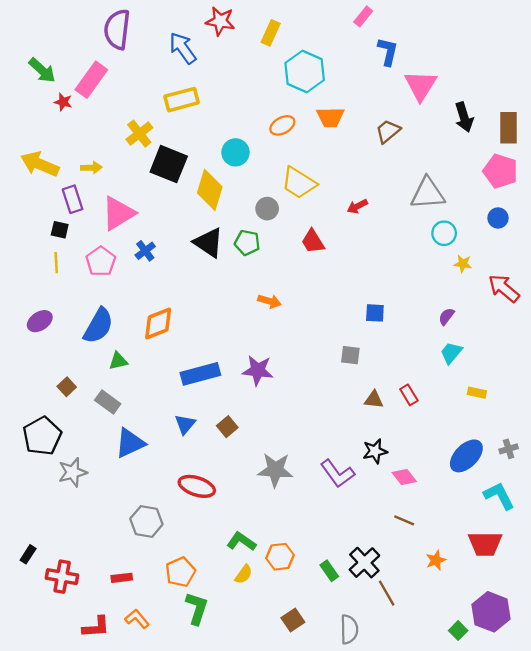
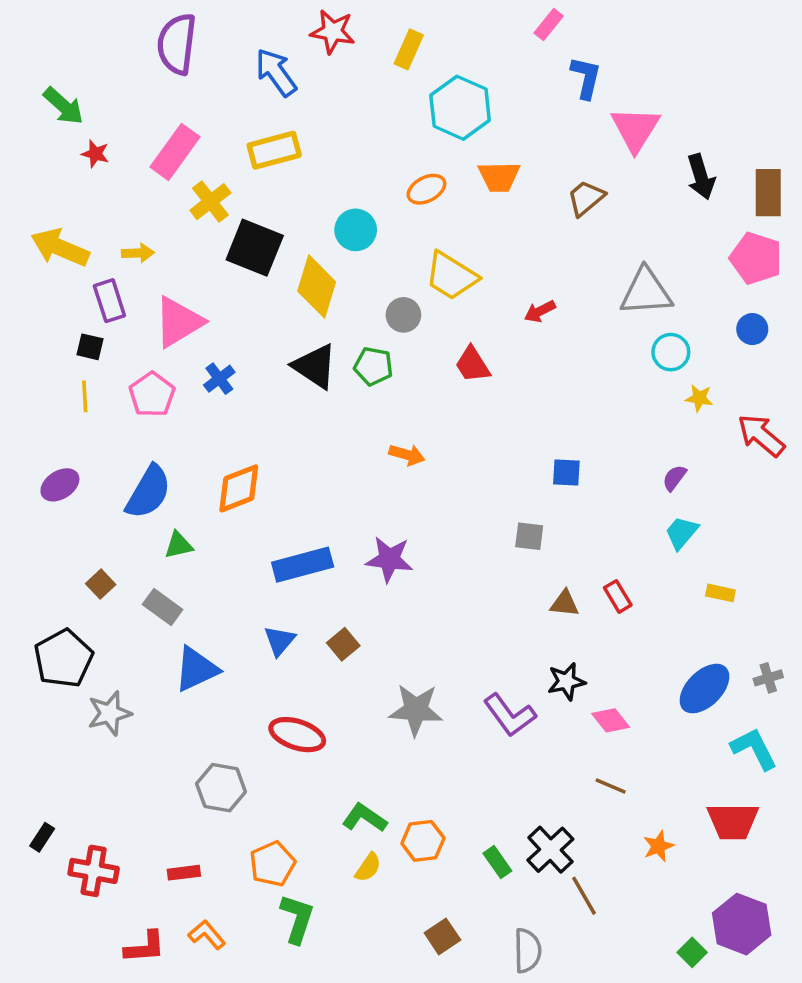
pink rectangle: (91, 80) -> (175, 152), moved

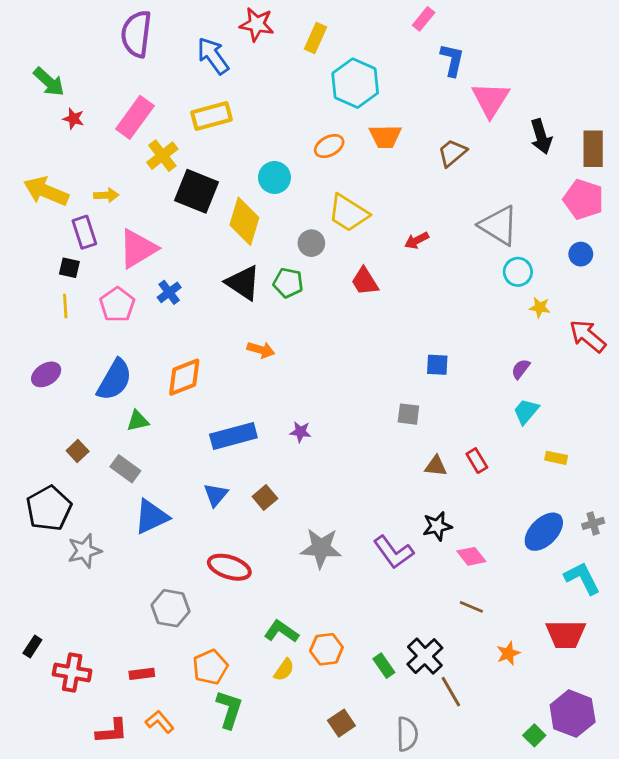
gray triangle: (646, 292) -> (499, 225), turned 36
orange arrow: (407, 455) -> (261, 350), moved
purple star: (389, 559) -> (300, 432), size x0.6

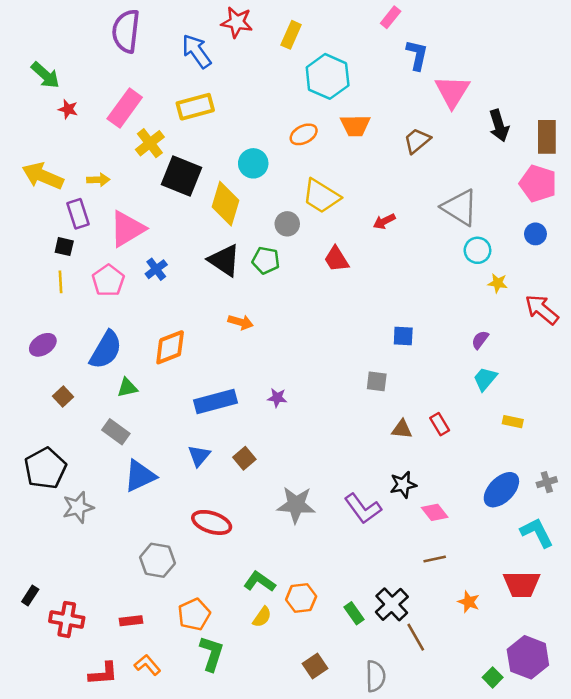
brown square: (78, 451) -> (63, 396), moved
brown line: (471, 607) -> (435, 559), turned -35
orange star: (508, 653) -> (469, 602), turned -30

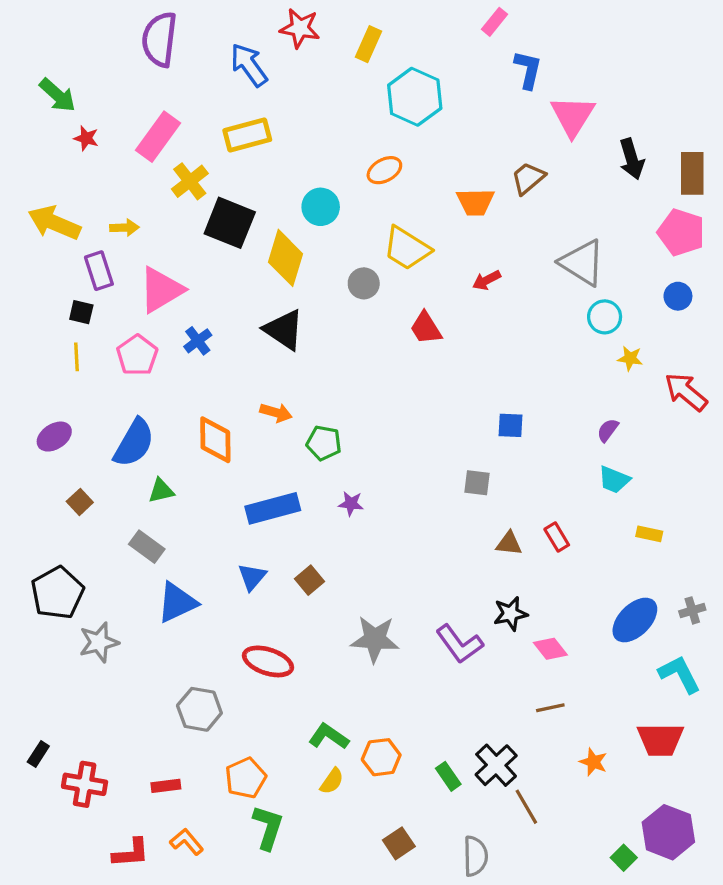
orange trapezoid: (355, 126) -> (475, 202), moved
green pentagon: (266, 260) -> (324, 443), moved
orange arrow: (241, 322) -> (276, 413), moved
orange diamond: (170, 347) -> (215, 440), turned -69
cyan trapezoid: (485, 379) -> (614, 480), turned -108

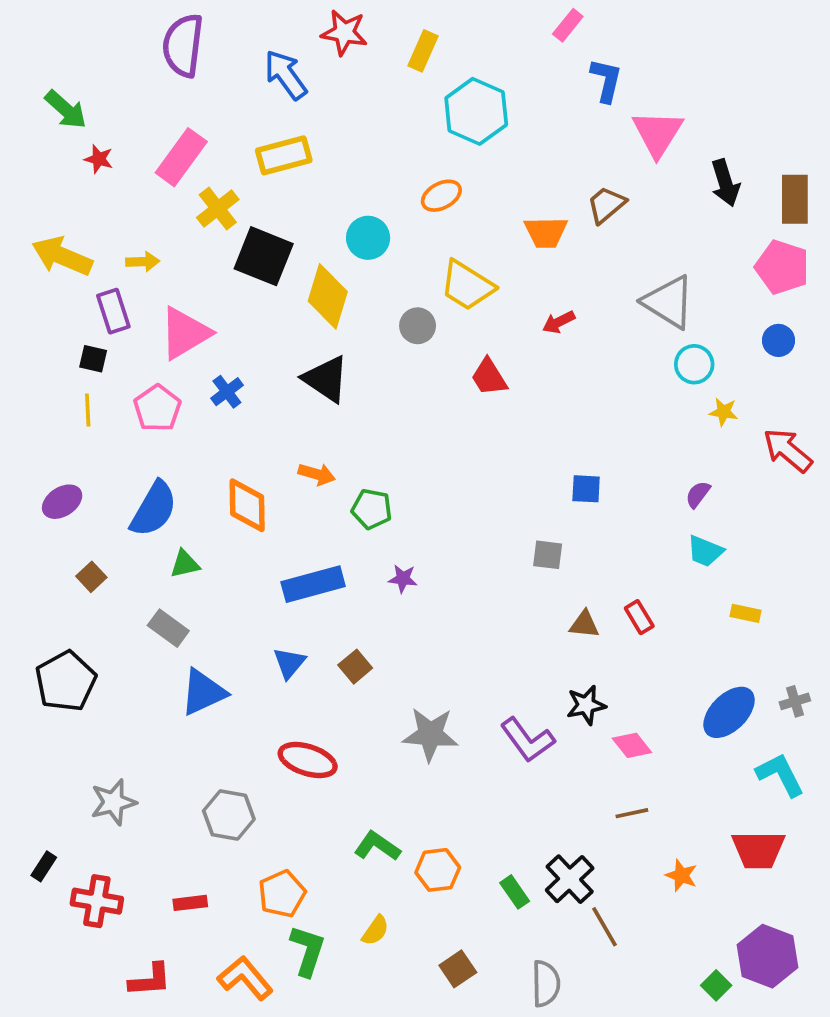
gray star: (99, 642) -> (113, 802), moved
yellow semicircle: (332, 781) -> (375, 930), moved
orange L-shape: (187, 842) -> (245, 978), moved, size x1.4

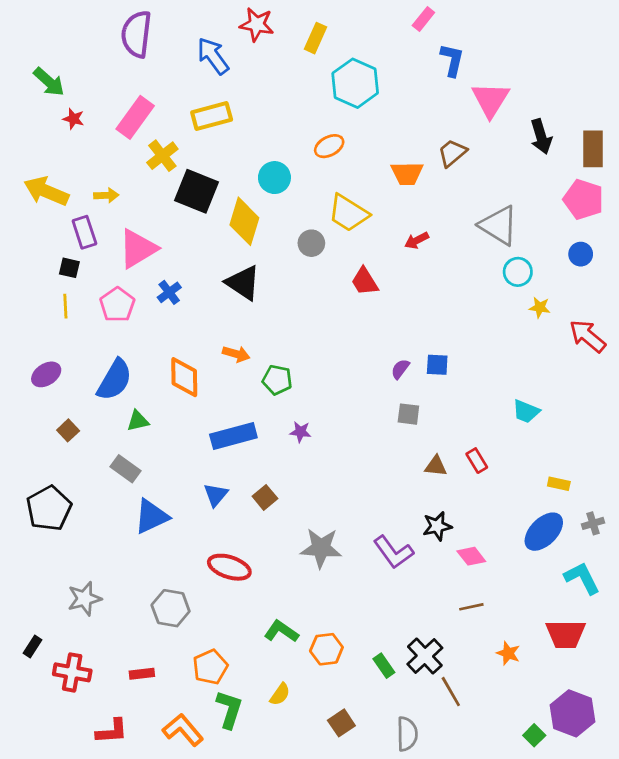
purple semicircle: (698, 494) -> (400, 369), moved
yellow rectangle: (746, 613) -> (559, 484), moved

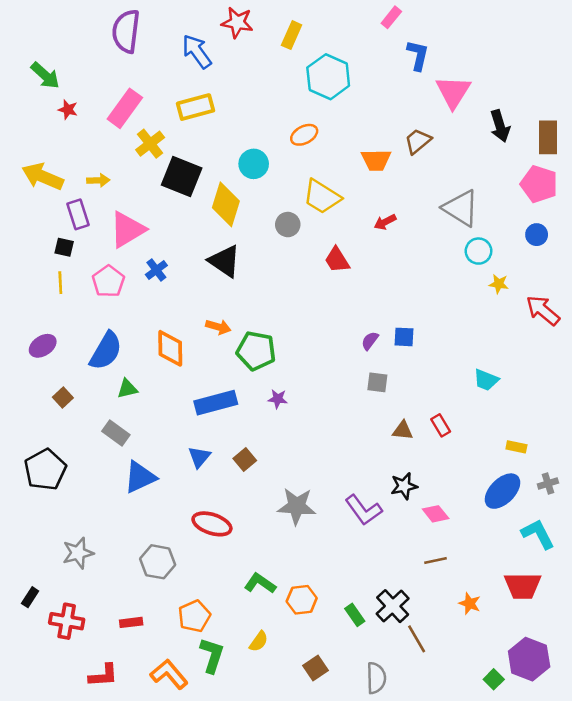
green pentagon: (277, 380) -> (256, 351), size x1.4

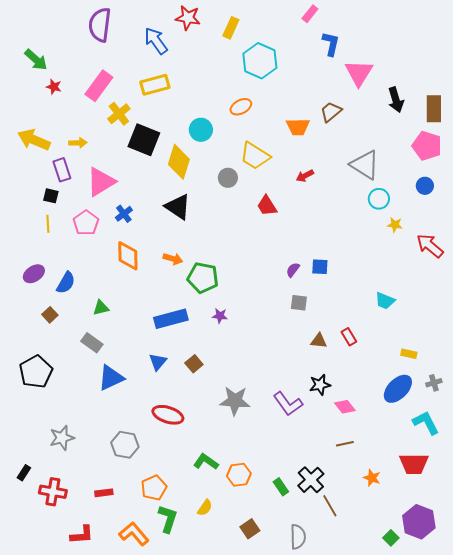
orange diamond: (170, 348) -> (128, 256), moved
blue semicircle: (106, 351) -> (66, 283), moved, size x0.7

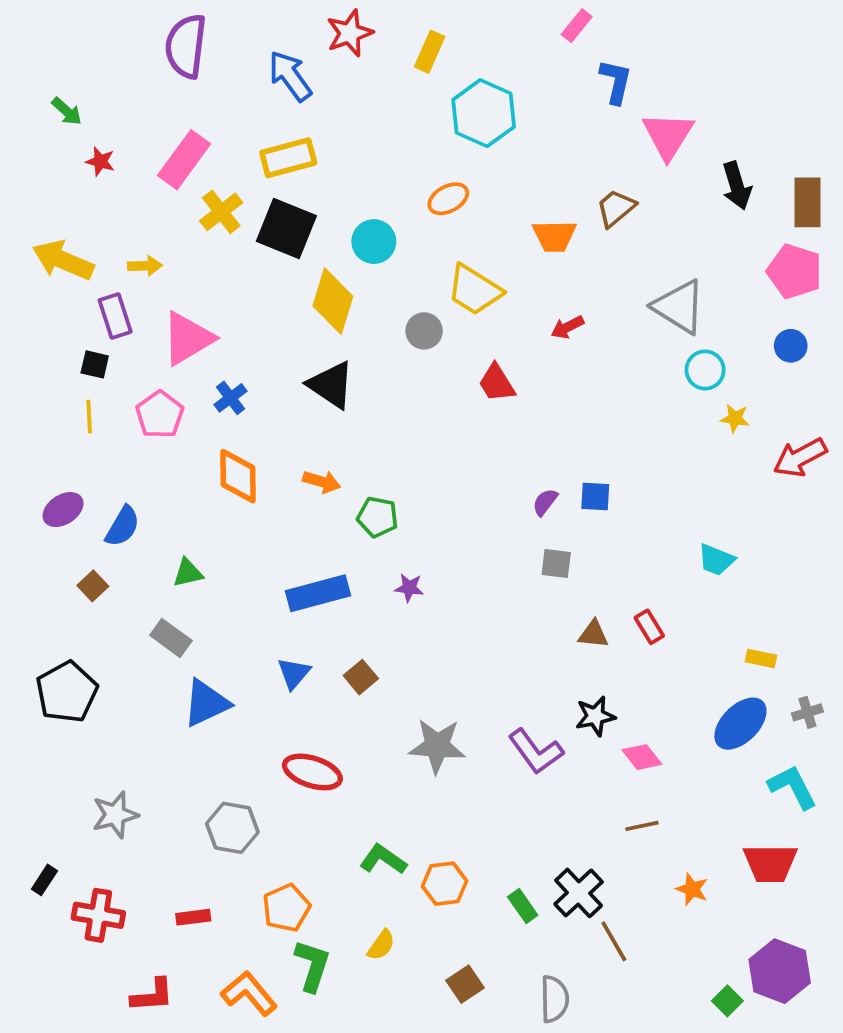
red star: (188, 18) -> (350, 33), turned -30
green arrow: (36, 60) -> (67, 111), size x0.7
black square: (144, 140) -> (286, 229), moved
red arrow: (430, 246) -> (800, 457), turned -68
green pentagon: (203, 278) -> (378, 517), size x0.7

